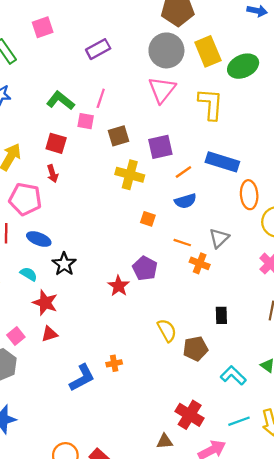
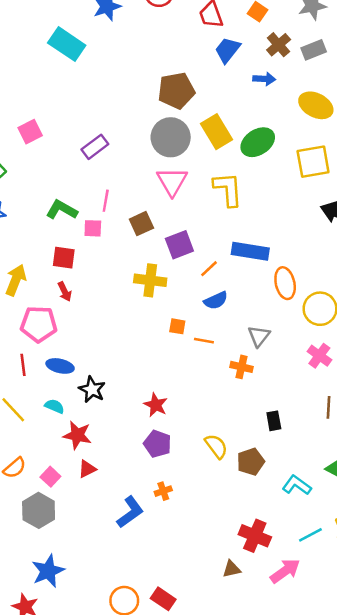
brown square: (119, 136) -> (141, 224), moved
orange line: (182, 243) -> (204, 341), moved
purple pentagon: (145, 268) -> (157, 444), moved

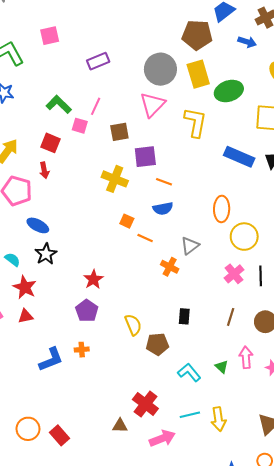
brown pentagon: (176, 91) -> (197, 35), moved
blue rectangle: (250, 251) -> (239, 157), moved
orange line: (209, 269) -> (164, 182), turned 49
blue ellipse: (60, 366) -> (38, 225), moved

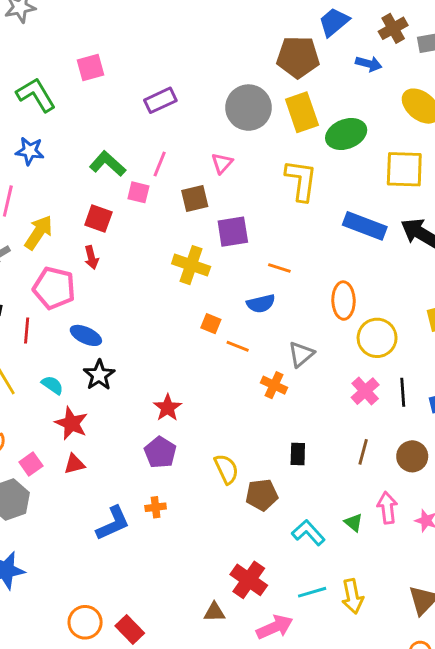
pink triangle: (152, 105) -> (222, 163), moved, size x0.6
orange line: (164, 182) -> (279, 268), moved

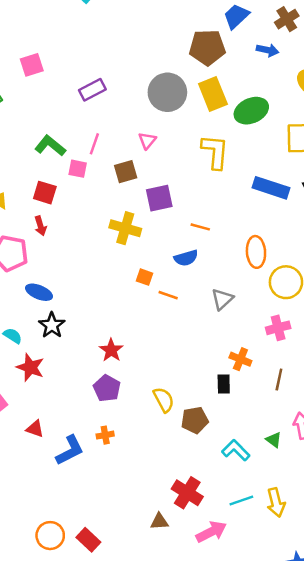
orange cross: (274, 385) -> (240, 359), moved
pink cross: (365, 391) -> (278, 328), turned 30
red triangle: (74, 464) -> (35, 429), moved, turned 36

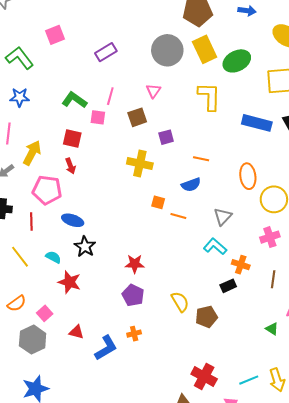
purple square: (159, 198) -> (166, 137), size x0.7
red star: (111, 350) -> (135, 264), turned -30
black rectangle: (224, 384) -> (228, 286), turned 70
cyan L-shape: (236, 450) -> (215, 246), moved

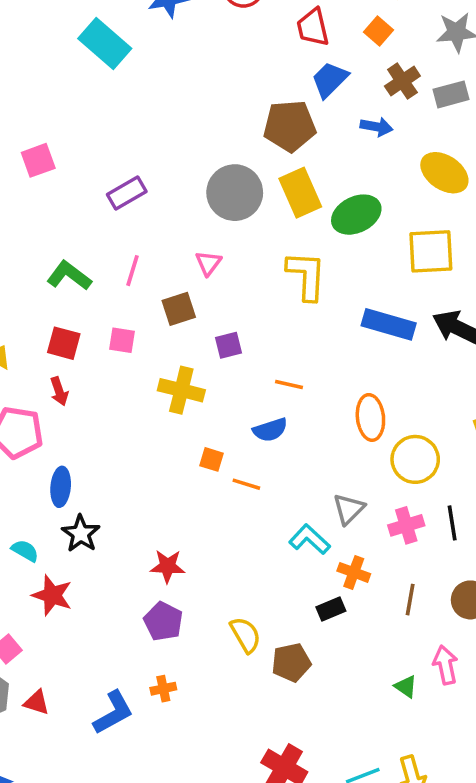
pink square: (98, 117) -> (122, 340), moved
gray triangle: (223, 217) -> (349, 509), moved
blue ellipse: (73, 220) -> (61, 487), turned 75
red triangle: (76, 332) -> (37, 702), moved

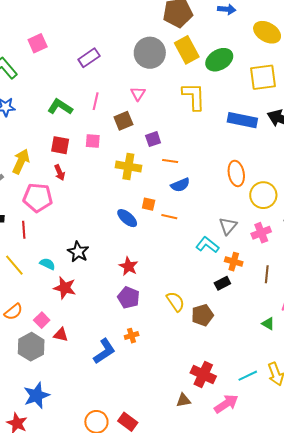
orange line: (289, 385) -> (170, 161), moved
blue ellipse: (61, 487) -> (127, 218), moved, turned -50
red star: (168, 566) -> (128, 266), turned 30
red triangle: (37, 702) -> (61, 335), moved

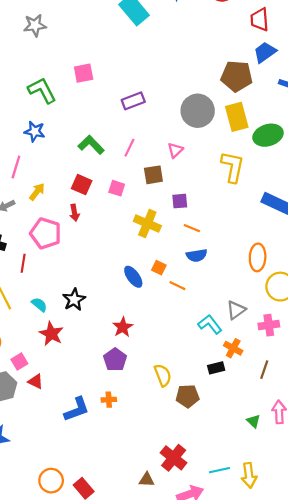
yellow arrow: (21, 161) -> (37, 192), size x0.7

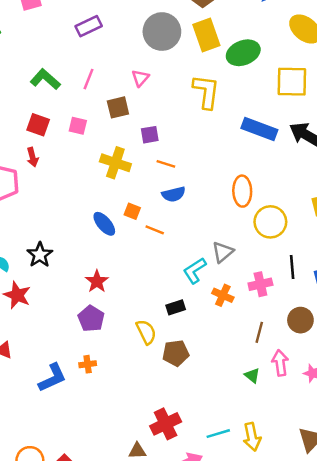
cyan L-shape: (210, 324) -> (195, 271), turned -80
pink cross: (269, 325) -> (260, 284), moved
black rectangle: (216, 368) -> (176, 307), moved
brown line: (264, 370) -> (259, 332), moved
red cross: (174, 458) -> (166, 424), turned 30

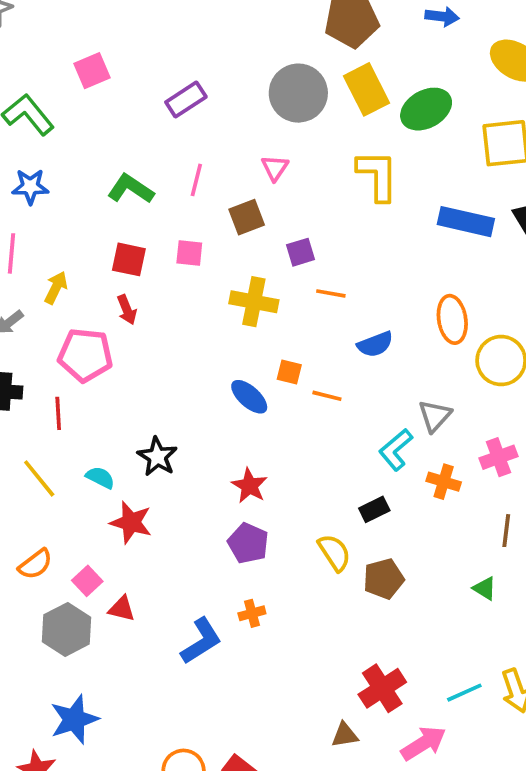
blue semicircle: (174, 194) -> (375, 344), moved
green triangle: (252, 375) -> (485, 588), moved

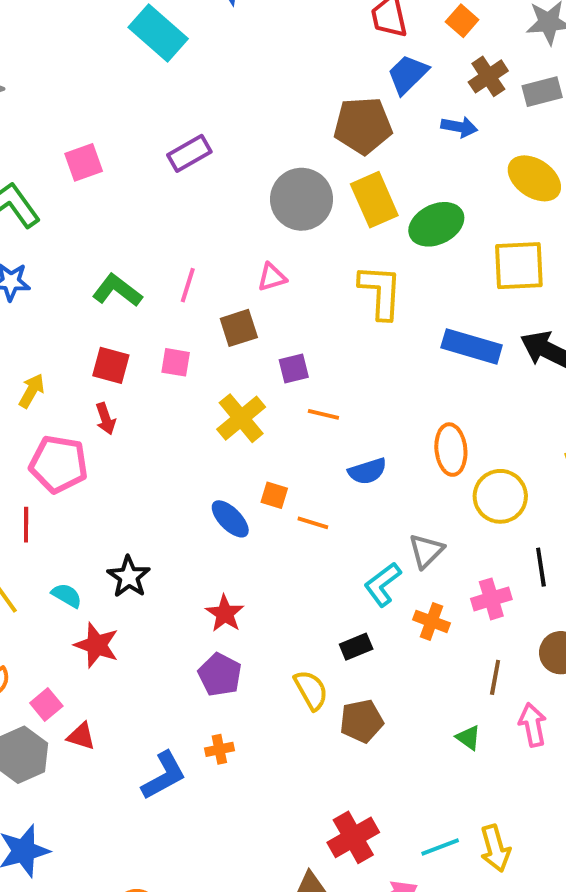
purple rectangle: (186, 99) -> (189, 153), moved
pink triangle: (275, 168) -> (272, 277), turned 36
yellow cross: (254, 302) -> (241, 418), turned 36

